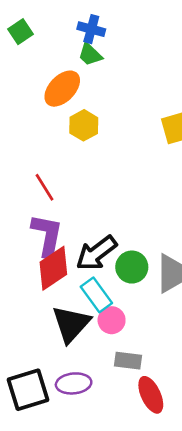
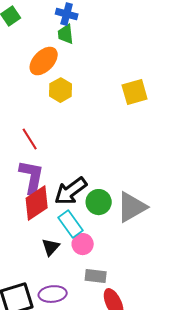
green trapezoid: (90, 54) -> (66, 34), turned 40
black triangle: (71, 324) -> (51, 247), size x0.6

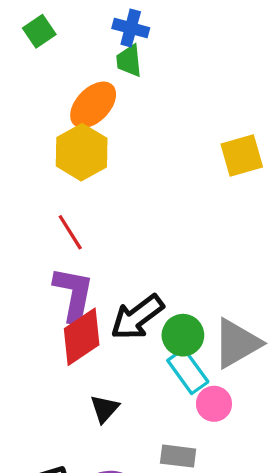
yellow hexagon: (61, 90) -> (82, 152), moved, size x1.4
cyan rectangle: (71, 224) -> (188, 371), moved
pink circle: (83, 244) -> (214, 404), moved

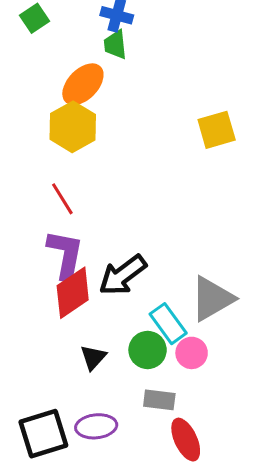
green circle: (183, 335) -> (148, 350), moved

